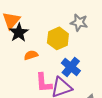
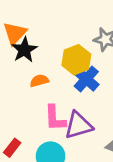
blue cross: (71, 67) -> (86, 79), moved

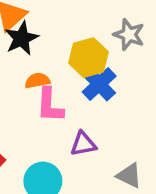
pink L-shape: (55, 118) -> (50, 105), moved
purple triangle: (79, 125) -> (83, 144), size x0.7

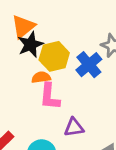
yellow hexagon: (88, 58) -> (54, 56), moved
blue cross: (99, 84) -> (89, 65), moved

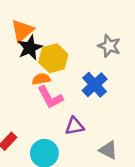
blue cross: (89, 65) -> (95, 85), moved
pink L-shape: (50, 97) -> (50, 97), turned -32

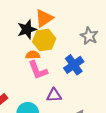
orange triangle: (22, 31) -> (44, 18), moved

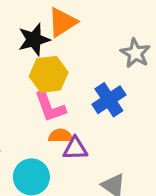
yellow hexagon: (44, 40) -> (49, 74), moved
orange semicircle: (33, 55) -> (60, 136), moved

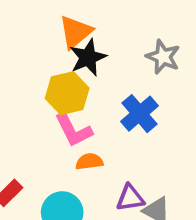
black star: (34, 40) -> (88, 57), moved
purple triangle: (75, 148) -> (130, 198), moved

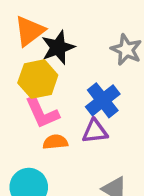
orange triangle: (75, 32) -> (30, 31), moved
purple triangle: (130, 198) -> (95, 131), moved

